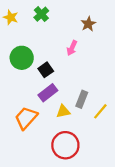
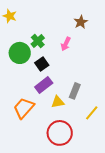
green cross: (41, 14) -> (38, 41), moved
yellow line: (100, 111) -> (92, 113), moved

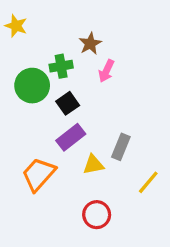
brown star: (81, 22) -> (90, 44), moved
green cross: (38, 41) -> (61, 66), turned 32
red circle: (60, 133) -> (97, 215), size x0.7

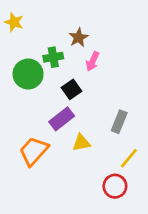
black square: (68, 103) -> (71, 89), moved
gray rectangle: (121, 147) -> (119, 122), moved
red circle: (97, 215) -> (115, 186), moved

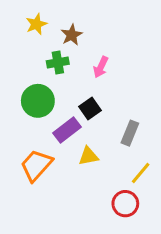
yellow star: (14, 22) -> (36, 24), moved, turned 30
brown star: (78, 38) -> (72, 35), moved
green circle: (28, 74) -> (38, 101), moved
black square: (71, 89) -> (90, 109), moved

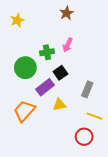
yellow star: (36, 24) -> (17, 20), moved
brown star: (72, 35) -> (67, 13), moved
green cross: (58, 62) -> (47, 52), moved
yellow line: (141, 173) -> (94, 116), turned 70

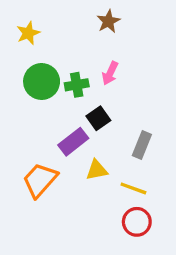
green circle: (25, 68) -> (42, 81), moved
yellow line: (94, 116) -> (133, 188), moved

